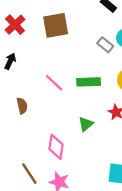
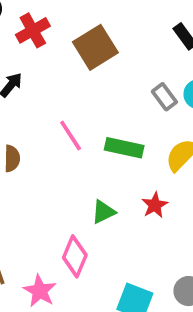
brown square: (56, 25) -> (95, 47), turned -36
pink diamond: (56, 147) -> (75, 256), moved

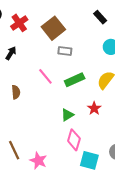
gray rectangle: (164, 97) -> (65, 51), moved, turned -40
green rectangle: (124, 148) -> (75, 80), turned -30
pink diamond: (75, 256) -> (74, 140), moved

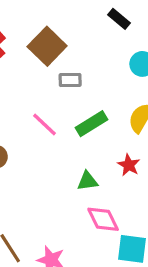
green triangle: (67, 115) -> (87, 181), turned 32
pink diamond: (74, 140) -> (103, 219), turned -35

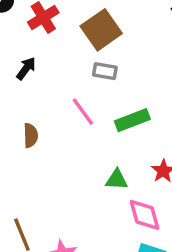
gray rectangle: (70, 80) -> (105, 71), moved
pink diamond: (103, 219) -> (144, 215), moved

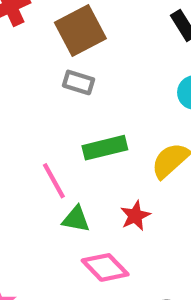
pink line: (83, 112) -> (54, 181), moved
pink diamond: (144, 215) -> (105, 267), turned -36

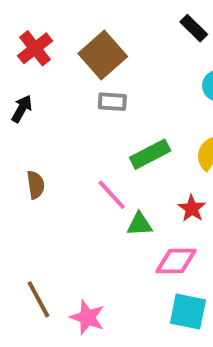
pink diamond: (105, 267) -> (176, 261), turned -33

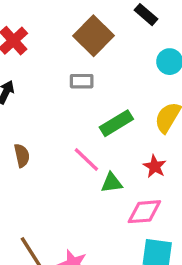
brown square: (103, 55) -> (93, 36), moved

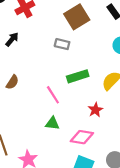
brown semicircle: (22, 156) -> (12, 82), turned 32
green triangle: (112, 183) -> (52, 123), moved

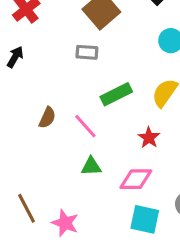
brown semicircle: (12, 82) -> (47, 118), moved

